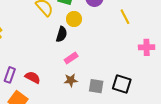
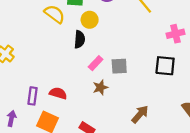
black square: (122, 84) -> (165, 66), moved
gray square: (96, 86) -> (119, 66), moved

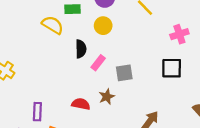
yellow circle: (90, 20) -> (103, 26), moved
pink rectangle: (96, 63) -> (98, 63), moved
red semicircle: (58, 93) -> (81, 104), moved

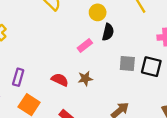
black semicircle: (81, 49) -> (108, 32), moved
gray square: (124, 73) -> (127, 63), moved

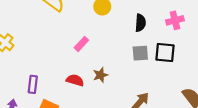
black semicircle: (108, 32) -> (140, 23), moved
pink rectangle: (85, 45) -> (81, 44), moved

